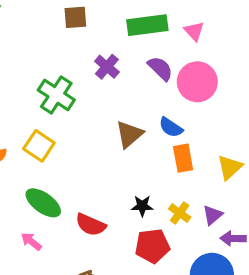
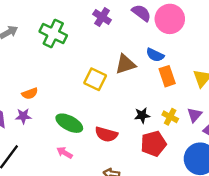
green cross: (56, 95) -> (53, 34), moved
brown triangle: (129, 134) -> (125, 64), turned 30
yellow square: (39, 146) -> (95, 79), moved

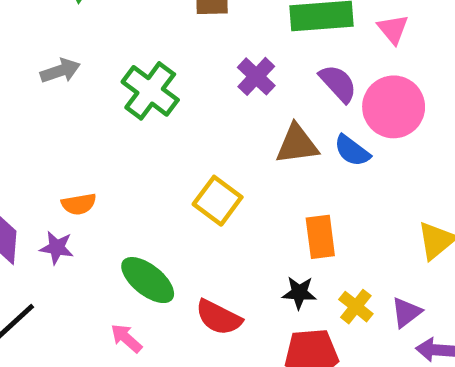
blue semicircle: (155, 55) -> (352, 151), moved
brown triangle: (125, 64) -> (297, 144), moved
orange rectangle: (167, 76) -> (320, 237), moved

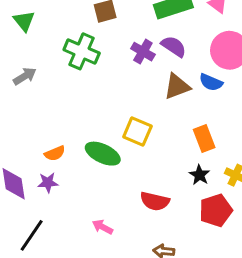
purple semicircle: (338, 83) -> (174, 46), moved
green cross: (150, 91) -> (82, 51), moved
green ellipse: (148, 280) -> (103, 154), moved
black star: (299, 293) -> (200, 175), turned -30

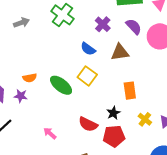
purple semicircle: (174, 46) -> (134, 27), moved
blue semicircle: (211, 82) -> (88, 49), moved
black star: (200, 175) -> (113, 113), moved
red pentagon: (216, 210) -> (114, 136), moved

